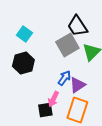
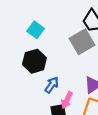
blue arrow: (64, 78) -> (52, 85), moved

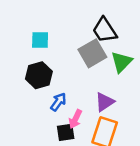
cyan square: (36, 30) -> (40, 40), turned -35

